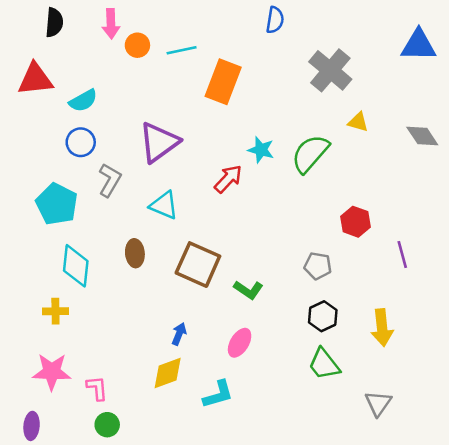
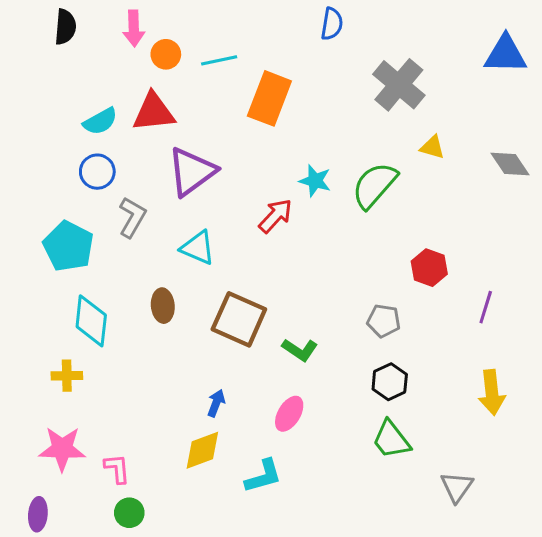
red triangle: (35, 79) -> (154, 112), moved
purple line: (402, 254) -> (486, 307), turned 32
yellow arrow: (382, 328) -> (492, 392), moved

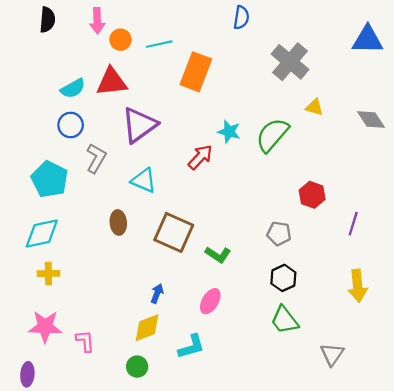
cyan diamond: (91, 321) -> (42, 234), moved, turned 72
green circle: (129, 513) -> (137, 367), moved

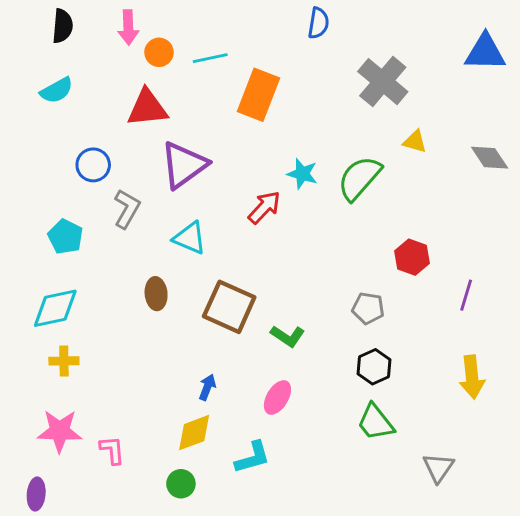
cyan semicircle: (73, 88) -> (57, 90), moved
cyan pentagon: (50, 179) -> (65, 237), size x0.7

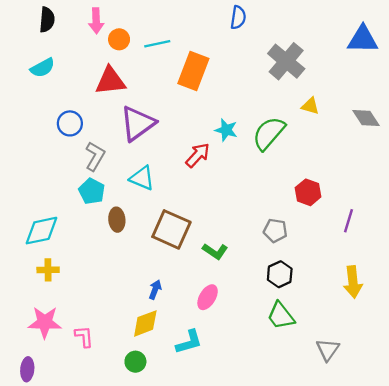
cyan pentagon: (65, 237) -> (92, 191), moved

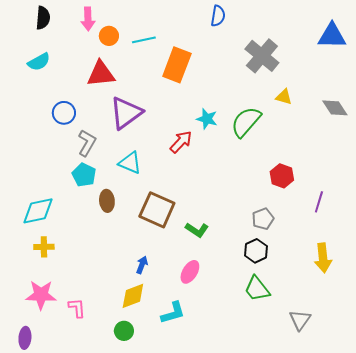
gray pentagon: (275, 231) -> (263, 219), moved, turned -30

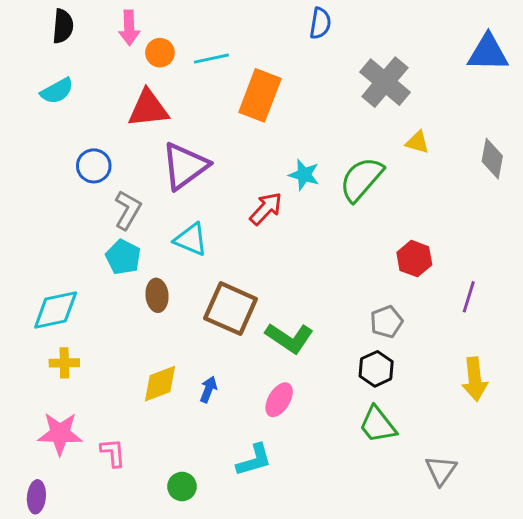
gray diamond: (335, 108) -> (492, 159), turned 44
green L-shape: (197, 230) -> (289, 338), size x1.4
yellow diamond: (133, 296) -> (160, 384), moved

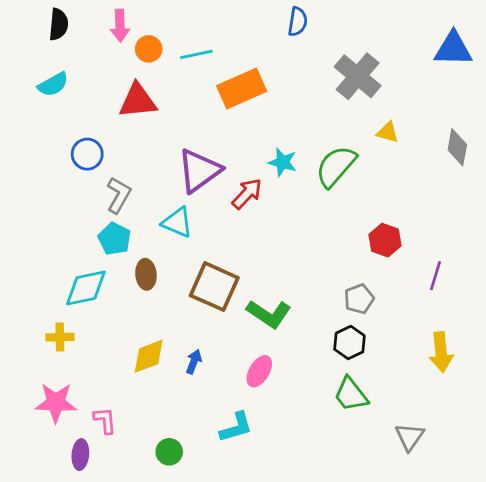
orange rectangle: (260, 95) -> (242, 89), turned 45
purple triangle: (185, 166) -> (199, 170), moved
cyan diamond: (56, 310) -> (86, 288), moved
purple ellipse: (36, 497) -> (80, 455), moved

